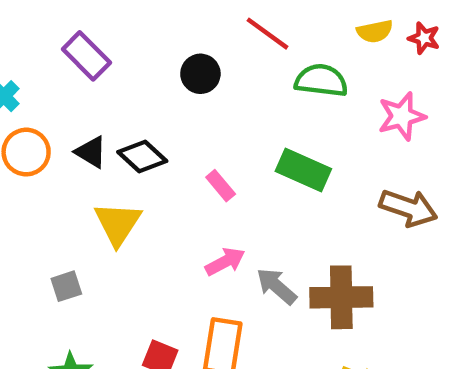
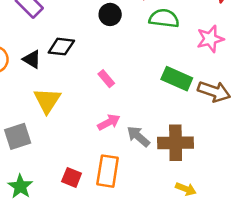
black circle: (200, 74) -> (110, 14), moved
black diamond: (142, 156) -> (61, 47), moved, turned -36
green rectangle: (303, 170) -> (177, 79), moved
gray square: (66, 286) -> (18, 136), size x1.5

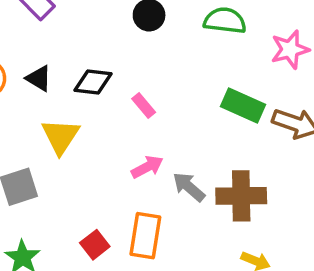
black diamond: (61, 47) -> (93, 82), moved
red square: (72, 177) -> (95, 245), turned 30

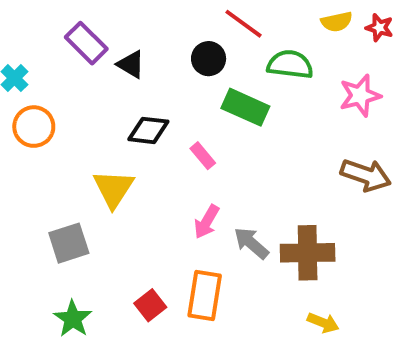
black triangle: (39, 78) -> (131, 64), moved
green rectangle: (243, 106) -> (245, 107), moved
pink arrow: (147, 167) -> (207, 222), turned 148

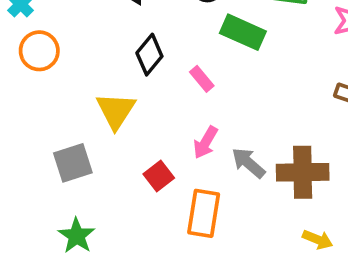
black diamond: (148, 130) -> (149, 55), turned -57
red square: (150, 305) -> (159, 176), moved

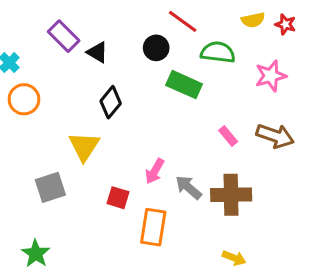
pink rectangle: (202, 79) -> (228, 136), moved
red square: (159, 176) -> (118, 198), turned -35
green star: (77, 236) -> (36, 254), moved
yellow arrow: (318, 239) -> (234, 258), moved

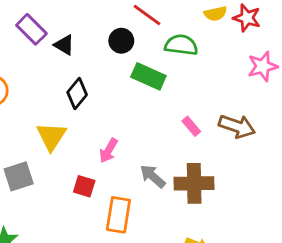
red star: (285, 24) -> (247, 18), size x1.4
pink star: (271, 76) -> (263, 66), moved
pink arrow: (155, 171) -> (108, 151), moved

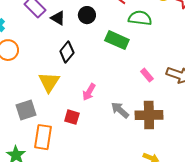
black circle: (121, 41) -> (87, 15), moved
orange rectangle: (118, 215) -> (43, 137), moved

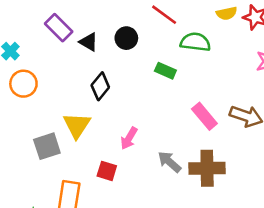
green rectangle: (117, 40) -> (165, 71), size x0.7
pink rectangle: (147, 75) -> (204, 116), size x1.5
gray square: (26, 110) -> (47, 146), moved

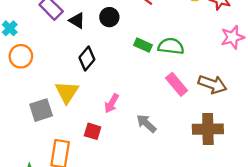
green semicircle: (195, 42) -> (171, 46), moved
brown cross: (207, 168) -> (208, 129), moved

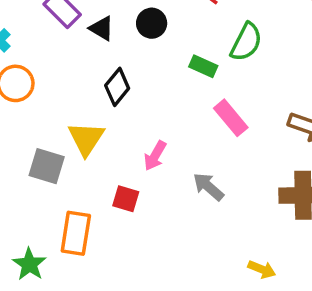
green semicircle: (171, 46) -> (246, 42), moved, turned 110
pink rectangle: (177, 84) -> (231, 118), moved
gray square: (41, 110) -> (47, 166), turned 35

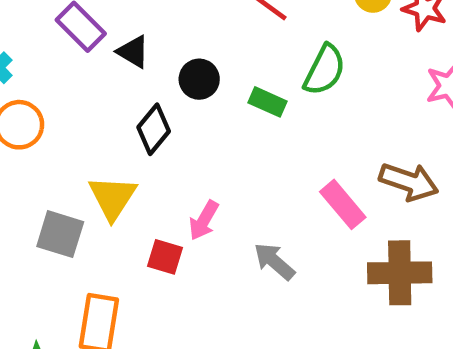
black circle: (152, 23) -> (199, 79), moved
pink rectangle: (231, 118) -> (343, 204), moved
red square: (126, 199) -> (165, 257), moved

